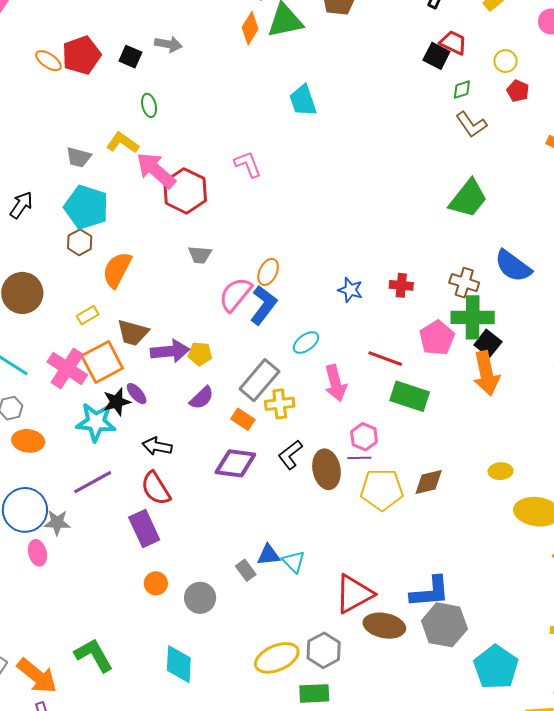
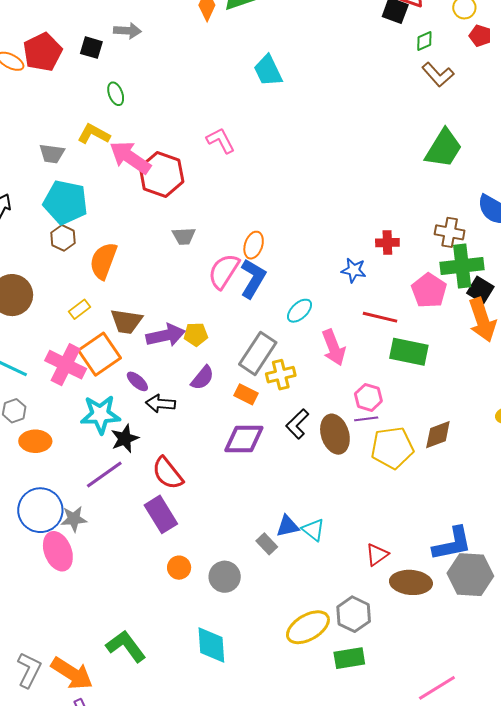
blue star: (350, 290) -> (354, 270), moved
black star: (117, 402) -> (125, 439), moved
black arrow: (157, 446) -> (160, 404), moved
pink ellipse: (37, 553) -> (58, 551), size x1.5
red triangle: (354, 594) -> (377, 555), size x0.6

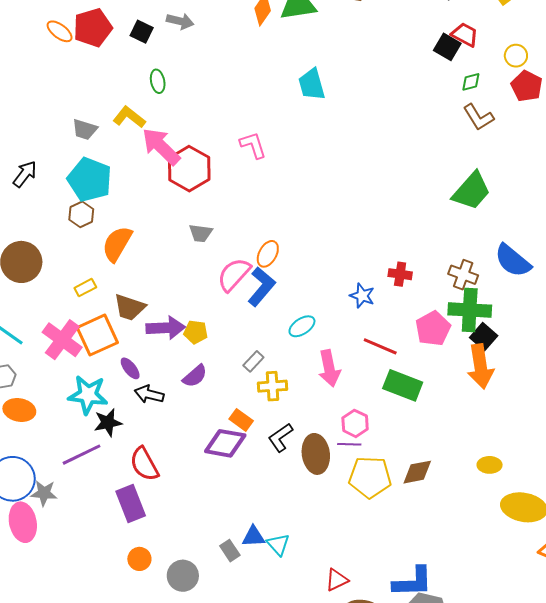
red pentagon: (480, 36) -> (527, 86), size x1.4
gray rectangle: (258, 353) -> (253, 361), size x0.5
orange rectangle: (246, 394) -> (241, 420), moved

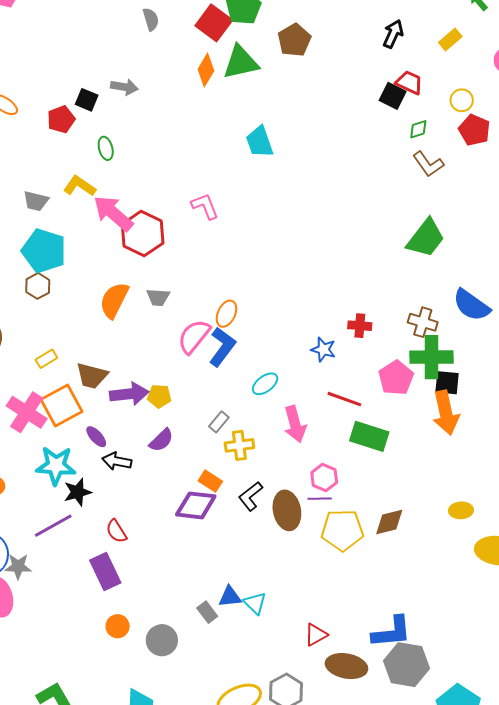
red pentagon: (93, 28) -> (61, 119), moved, size x0.7
orange semicircle: (117, 244) -> (114, 300), moved
black square: (484, 337) -> (447, 383), turned -32
red semicircle: (144, 464) -> (116, 531), size x0.7

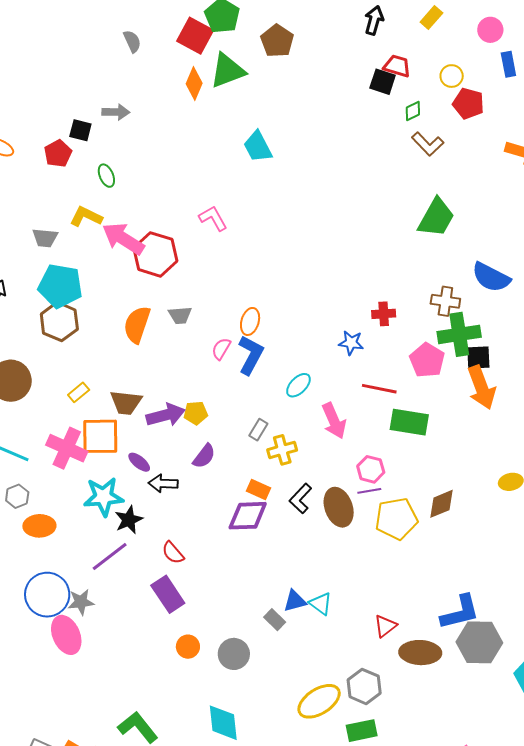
brown hexagon: (38, 286) -> (59, 322), size x1.5
pink semicircle: (194, 336) -> (221, 349), size x0.6
orange square: (62, 405) -> (100, 436), turned 36

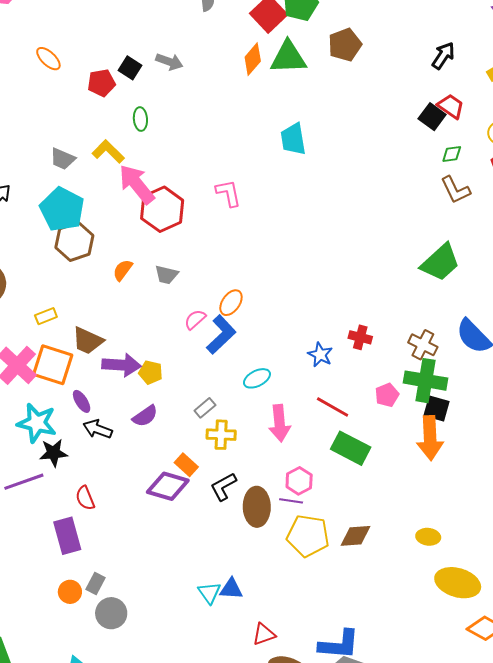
brown hexagon: (59, 322) -> (74, 242), moved
orange semicircle: (137, 325) -> (123, 270), size x0.6
pink pentagon: (427, 360) -> (387, 395), size x0.7
blue triangle: (295, 601) -> (231, 589), moved
gray rectangle: (275, 620) -> (95, 584), moved, turned 55

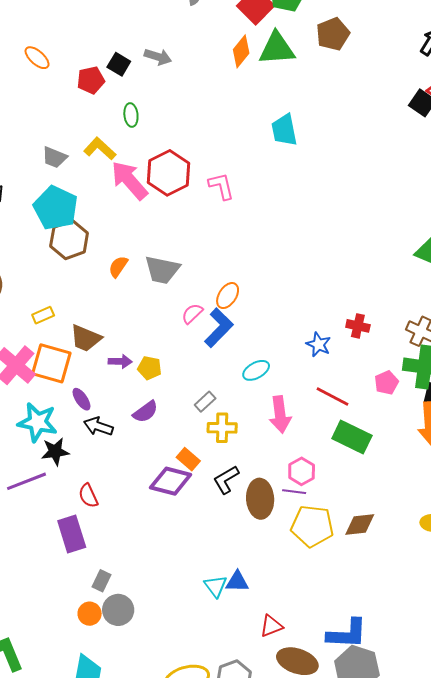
red hexagon: (162, 209) -> (168, 173), moved
gray trapezoid: (166, 275) -> (162, 270), size x1.5
purple arrow: (121, 365) -> (120, 361), size x0.6
orange circle: (70, 592) -> (90, 614), moved

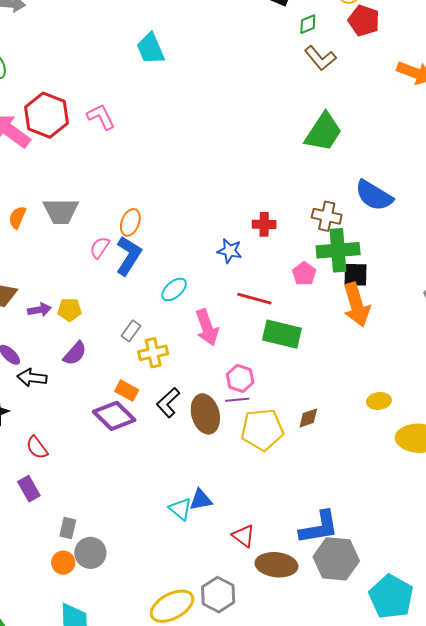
purple diamond: (171, 481) -> (114, 416), turned 42
brown diamond: (360, 525) -> (308, 418), size x0.7
purple rectangle: (72, 534) -> (29, 489), size x0.7
red triangle: (271, 626) -> (243, 536), turned -50

